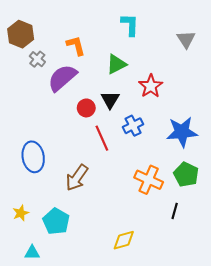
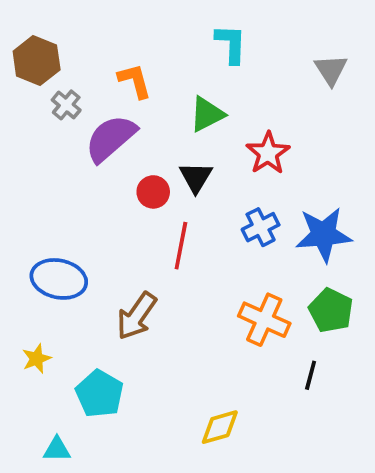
blue cross: (133, 126) -> (261, 227), moved
red line: (102, 138) -> (181, 246), turned 35
blue ellipse: (33, 157) -> (59, 279), turned -68
yellow star: (21, 213) -> (37, 359), moved

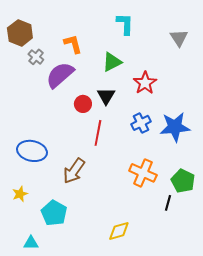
green pentagon: (331, 310) -> (183, 181), moved

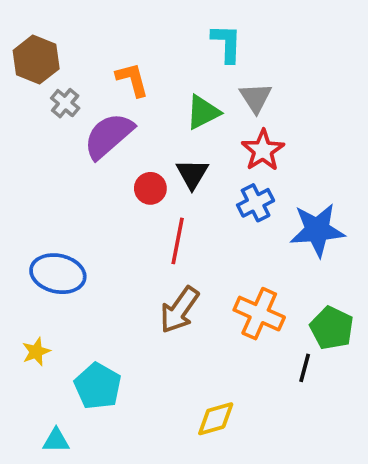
gray triangle: (179, 38) -> (256, 98), moved
blue cross: (141, 123) -> (256, 203), moved
brown arrow: (74, 171) -> (179, 310), moved

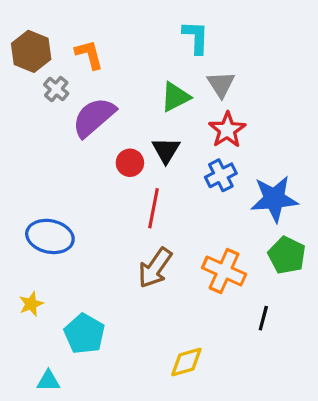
orange L-shape: (132, 80) -> (89, 55), moved
green pentagon: (332, 328) -> (287, 255), moved

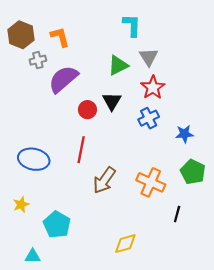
gray cross: (56, 89) -> (38, 60), turned 35
blue star: (274, 199) -> (184, 134), size x0.6
red line: (153, 208) -> (81, 150), moved

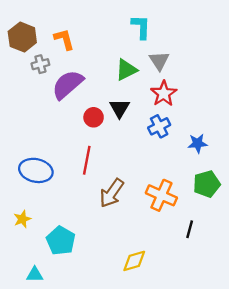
green pentagon: (193, 172) -> (207, 184), turned 30

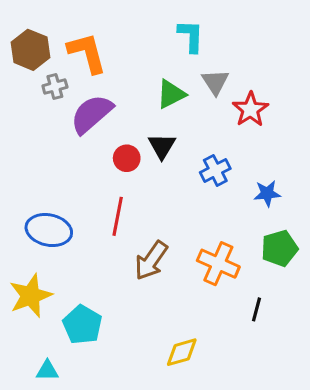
orange L-shape: (64, 39) -> (87, 53), size x1.4
red star: (164, 94) -> (250, 109), moved
yellow star: (22, 219) -> (30, 296), size x1.8

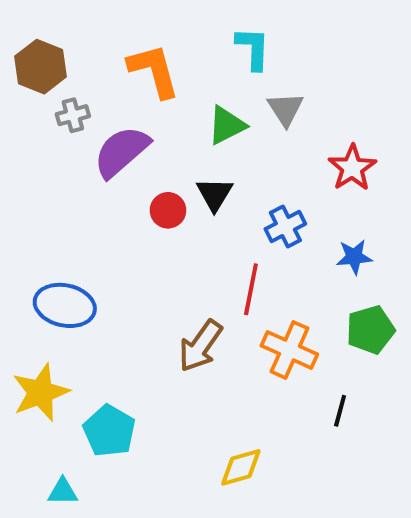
orange L-shape: (87, 53) -> (154, 71), moved
red star: (250, 109) -> (352, 168), moved
red line: (118, 216) -> (251, 289), moved

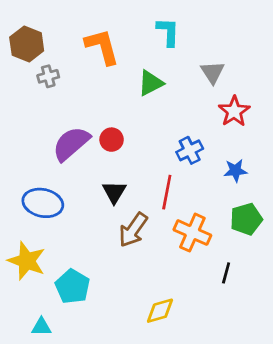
gray triangle: (285, 109) -> (213, 72), moved
purple semicircle: (121, 152) -> (71, 144), moved
black triangle: (215, 194) -> (114, 192), moved
yellow star: (40, 392) -> (27, 261), turned -30

